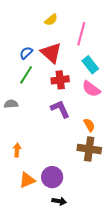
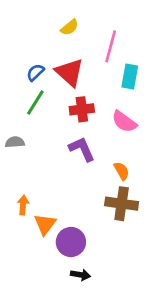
cyan rectangle: (90, 65) -> (130, 77), moved, turned 48
orange triangle: (27, 180) -> (45, 224), moved, turned -30

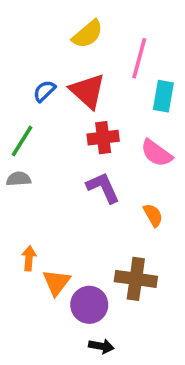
yellow semicircle: (70, 27) -> (88, 34), size x1.4
green line: (35, 103) -> (22, 141), moved
brown cross: (122, 204) -> (136, 279), moved

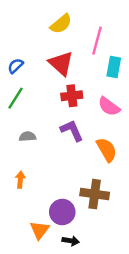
blue semicircle: (44, 91) -> (16, 66), moved
gray semicircle: (19, 179) -> (27, 137), moved
orange semicircle: (153, 215) -> (107, 150), size x1.5
orange triangle: (56, 282) -> (39, 230), moved

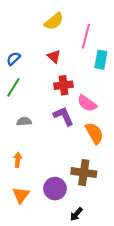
red triangle: (61, 63) -> (54, 56), size x0.6
pink semicircle: (109, 107) -> (87, 103), moved
orange triangle: (39, 230) -> (21, 195), moved
black arrow: (71, 241) -> (76, 214), moved, turned 120

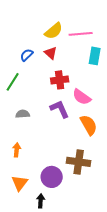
yellow semicircle: (54, 21) -> (54, 31), moved
pink line: (86, 36) -> (81, 34), turned 70
blue semicircle: (13, 59) -> (27, 55), moved
black arrow: (76, 214) -> (41, 201), moved, turned 144

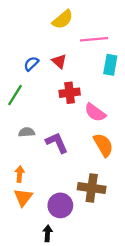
yellow semicircle: (54, 31) -> (63, 19), moved
purple L-shape: (60, 109) -> (57, 143), moved
orange triangle: (20, 183) -> (23, 197), moved

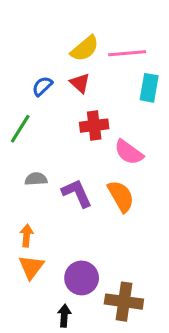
yellow semicircle: (63, 19) -> (85, 48), moved
orange semicircle: (103, 145) -> (121, 196), moved
brown cross: (92, 188) -> (124, 302), moved

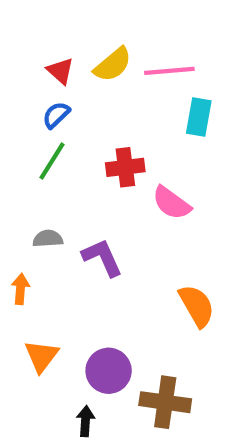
red triangle: (80, 83) -> (60, 71), moved
green line: (20, 129) -> (52, 161), moved
orange semicircle: (121, 196) -> (197, 306), moved
orange arrow: (27, 236) -> (20, 289), moved

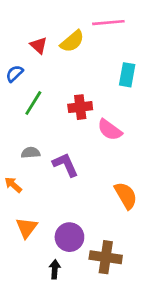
pink line: (169, 71) -> (108, 23), moved
blue semicircle: (56, 115) -> (15, 74), moved
orange arrow: (20, 289) -> (13, 185), turned -54

